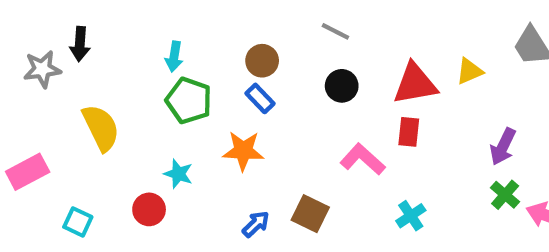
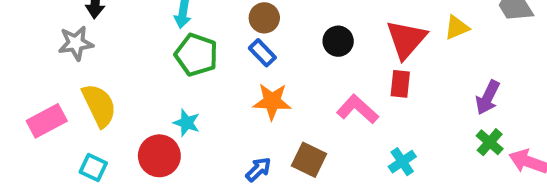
gray star: (42, 69) -> (76, 43), moved
red triangle: (415, 84) -> (406, 39), turned -39
yellow semicircle: (101, 128) -> (99, 105), moved
orange star: (243, 151) -> (272, 101), moved
red circle: (149, 209) -> (159, 156), size x1.4

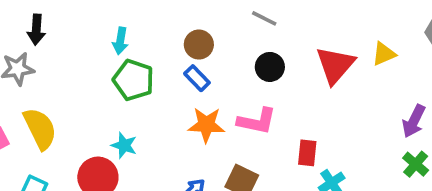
red rectangle: (400, 84) -> (307, 153), moved
pink L-shape: (358, 109) -> (257, 121), moved, turned 150

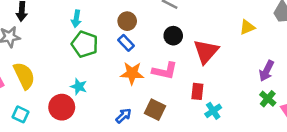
red triangle: (335, 65) -> (206, 51), moved

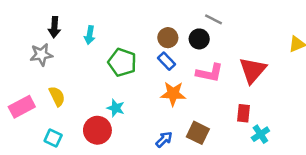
cyan arrow: (76, 19) -> (90, 35), moved
black circle: (173, 36) -> (199, 39), moved
pink L-shape: (165, 71) -> (210, 73), moved
yellow semicircle: (24, 76) -> (57, 96), size x0.7

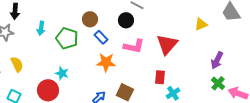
cyan arrow: (90, 35) -> (41, 28), moved
brown circle: (168, 38) -> (90, 19), moved

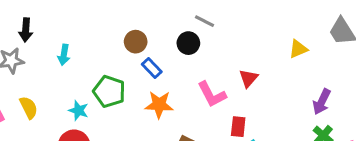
green pentagon: (67, 38) -> (109, 91), moved
red triangle: (167, 44) -> (248, 78), size x0.6
pink L-shape: (134, 46) -> (212, 94), moved, turned 50
cyan star: (62, 73) -> (78, 110), moved

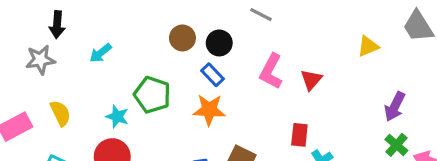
black circle: (188, 43) -> (219, 43), moved
cyan arrow: (64, 55) -> (101, 53), turned 42
blue rectangle: (152, 68) -> (213, 75), moved
pink L-shape: (212, 94) -> (271, 71), moved, turned 56

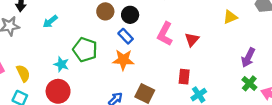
yellow semicircle: (60, 113) -> (23, 73), moved

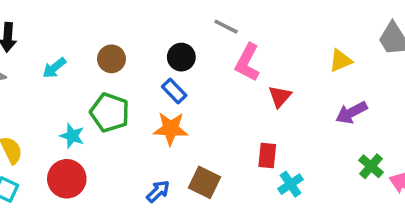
brown circle: (105, 11) -> (112, 59), moved
pink L-shape: (165, 34) -> (248, 62), moved
purple arrow: (248, 58) -> (351, 113), moved, turned 36

